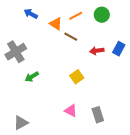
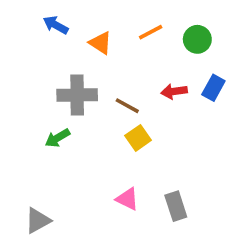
green circle: (102, 15) -> (197, 39), moved
orange line: (76, 16) -> (151, 32), moved
brown line: (71, 37) -> (127, 106), moved
gray cross: (16, 52) -> (77, 95), moved, turned 30

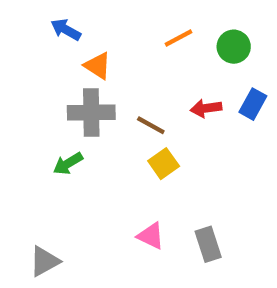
orange triangle: (100, 43) -> (98, 66), moved

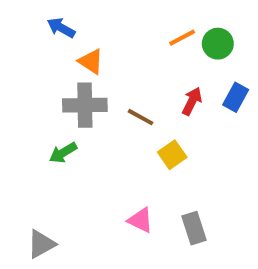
orange line: (178, 38) -> (182, 38), moved
red arrow: (206, 108) -> (192, 101), turned 124
yellow square: (164, 164) -> (172, 155), moved

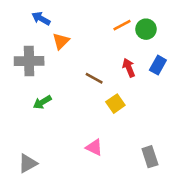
orange triangle: (91, 61) -> (61, 41), turned 42
red arrow: (192, 101) -> (129, 68), turned -48
gray cross: (85, 105) -> (29, 61), moved
gray rectangle: (194, 228) -> (150, 157), moved

